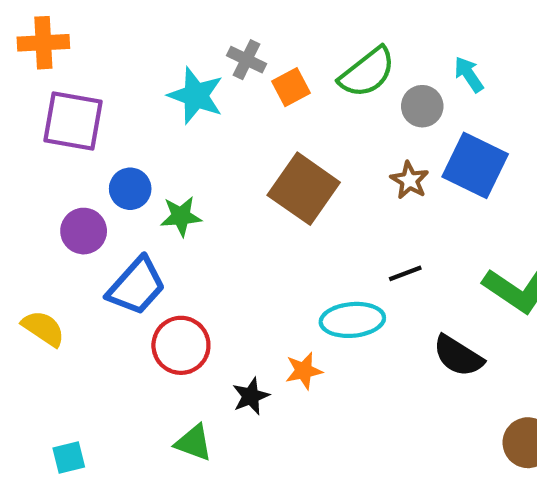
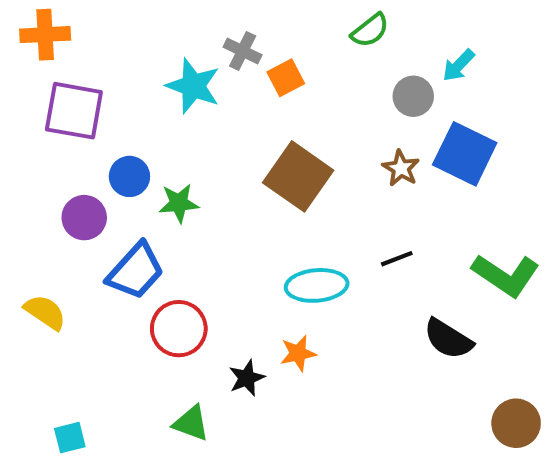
green semicircle: (367, 72) -> (370, 30), moved, size x0.7
cyan arrow: (469, 74) -> (458, 65), turned -102
cyan ellipse: (352, 320) -> (317, 285), moved

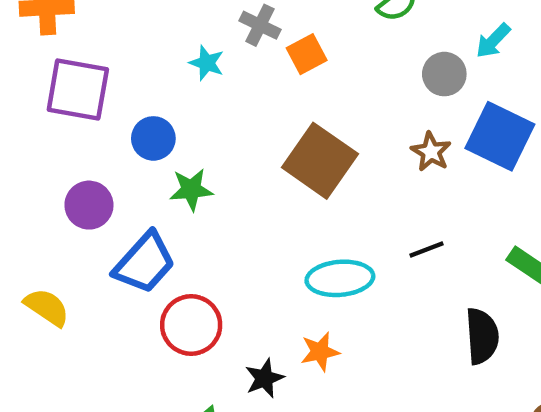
cyan star: (193, 86) -> (207, 63), size x0.6
blue circle: (129, 176) -> (153, 138), moved
black semicircle: (448, 339) -> (482, 336), turned -126

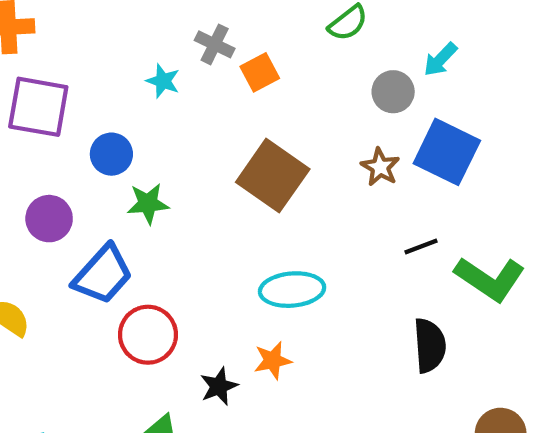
black line: (427, 249) -> (421, 247), moved

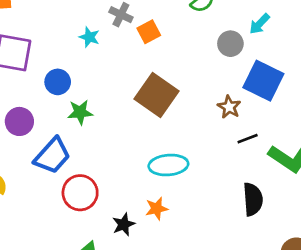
brown star: (380, 167) -> (229, 107), moved

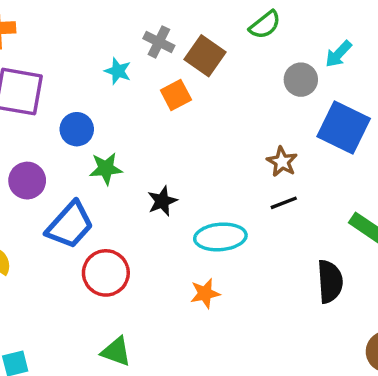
orange square: (149, 32) -> (176, 95), moved
brown square: (157, 95) -> (205, 56), moved, size x0.7
brown star: (229, 107) -> (282, 162), moved
black line: (248, 139) -> (284, 203), moved
black star: (124, 224) -> (162, 201), moved

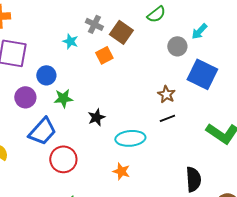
purple circle: (27, 181) -> (25, 97), moved
black semicircle: (330, 281) -> (193, 179), moved
orange star: (205, 293) -> (121, 171), turned 30

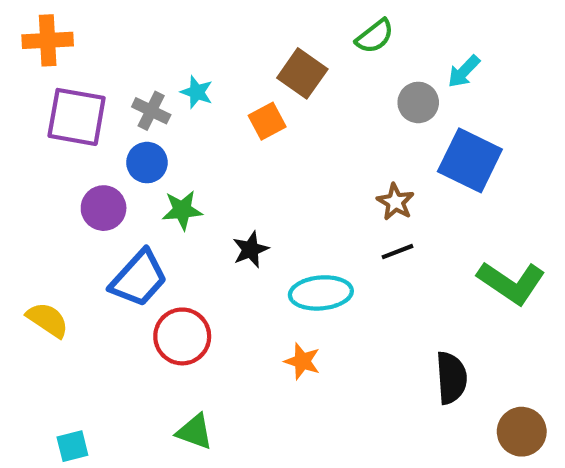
gray cross: (94, 24) -> (151, 111), moved

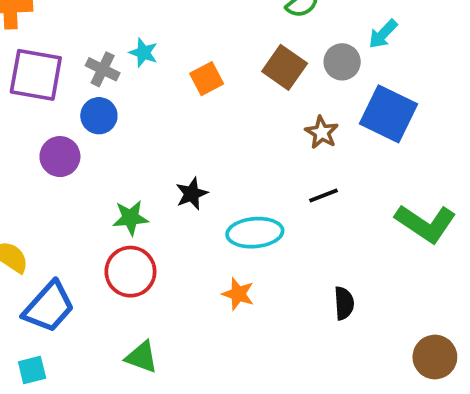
brown square: (302, 73) -> (285, 67), moved
brown star: (395, 202) -> (322, 132), moved
green star: (182, 210) -> (130, 218), moved
blue trapezoid: (139, 278) -> (49, 307), moved
black semicircle: (451, 378) -> (344, 303), moved, size x0.7

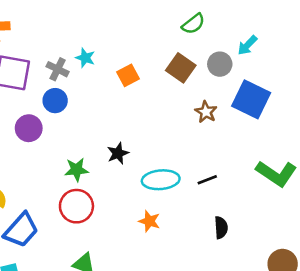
black line: (324, 196) -> (207, 180), moved

